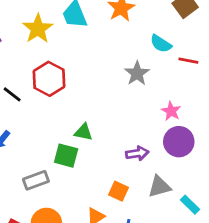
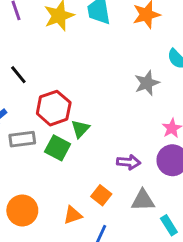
red hexagon: (49, 79) -> (54, 108), moved
green triangle: (83, 132) -> (80, 129), turned 48
gray rectangle: (36, 180) -> (22, 139), moved

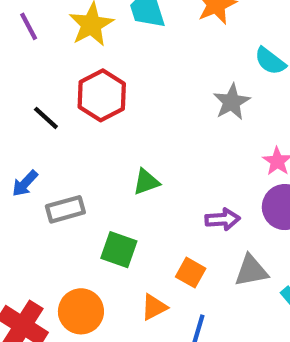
red hexagon: (54, 108) -> (102, 95), moved
green triangle: (80, 129) -> (146, 182), turned 36
green square: (58, 148) -> (119, 250), moved

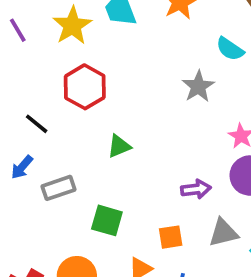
black line: (46, 118) -> (37, 124), moved
green triangle: (146, 182) -> (119, 146), moved
orange square: (191, 273) -> (171, 237), turned -35

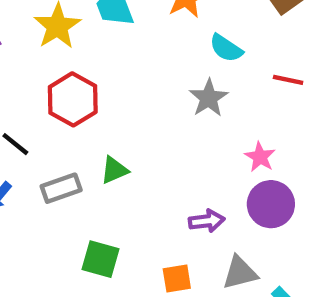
cyan semicircle: (230, 49) -> (226, 48), moved
gray rectangle: (58, 188) -> (61, 188), moved

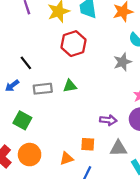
red hexagon: (73, 99) -> (74, 44), moved
green square: (100, 259) -> (22, 120), moved

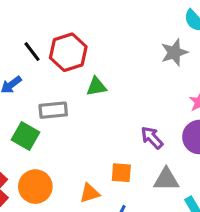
red hexagon: (74, 44) -> (68, 52), moved
gray rectangle: (43, 89) -> (53, 110), moved
purple arrow: (108, 120) -> (152, 138), turned -140

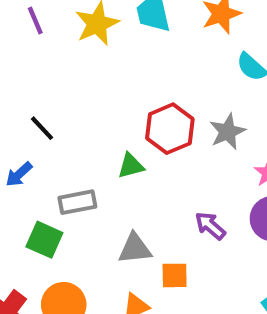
red hexagon: (68, 52) -> (170, 129), moved
gray star: (174, 52) -> (228, 132), moved
gray triangle: (166, 179) -> (135, 249), moved

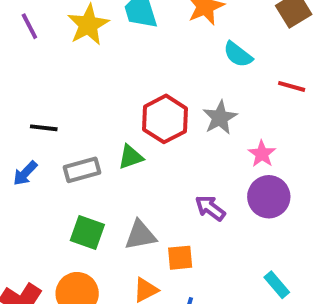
black line: (42, 128) -> (44, 128), turned -36
gray rectangle: (77, 202) -> (82, 170), moved
green square: (44, 240) -> (87, 233), moved

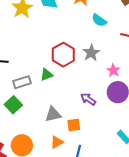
green square: (87, 233) -> (13, 105), moved, turned 30

